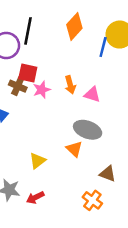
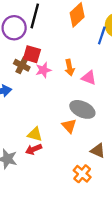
yellow triangle: (37, 161) -> (35, 134), turned 49
red arrow: (35, 198) -> (34, 149), moved

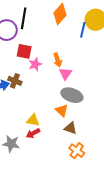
brown cross: (22, 65) -> (15, 81), moved
pink triangle: (89, 78) -> (66, 74), moved, turned 48
brown triangle: (98, 151) -> (70, 128), moved

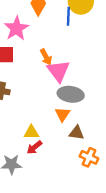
pink star: (35, 64) -> (16, 28), moved, size x1.5
pink triangle: (66, 74) -> (58, 71), size x1.5
orange triangle: (62, 110) -> (62, 114), turned 32

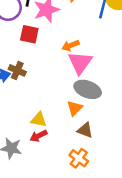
orange arrow: (46, 57) -> (71, 46), turned 84
orange cross: (89, 157) -> (79, 158), moved

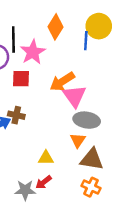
orange arrow: (71, 46) -> (62, 82), size x1.5
brown triangle: (85, 130) -> (92, 159), size x1.5
red arrow: (39, 136) -> (44, 182), moved

